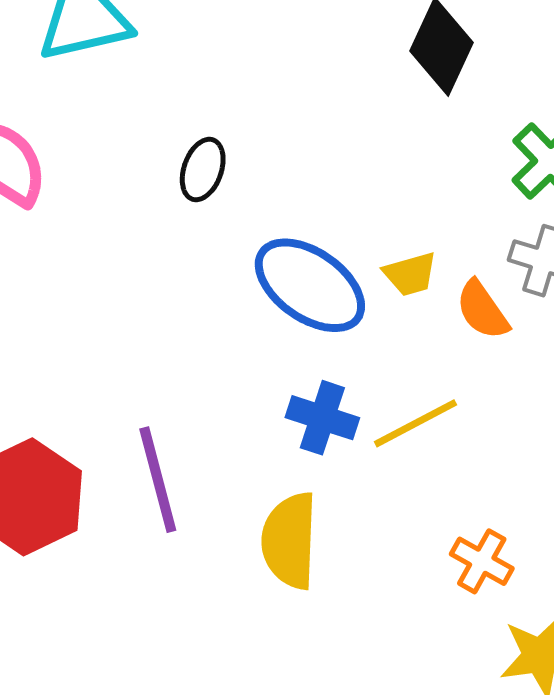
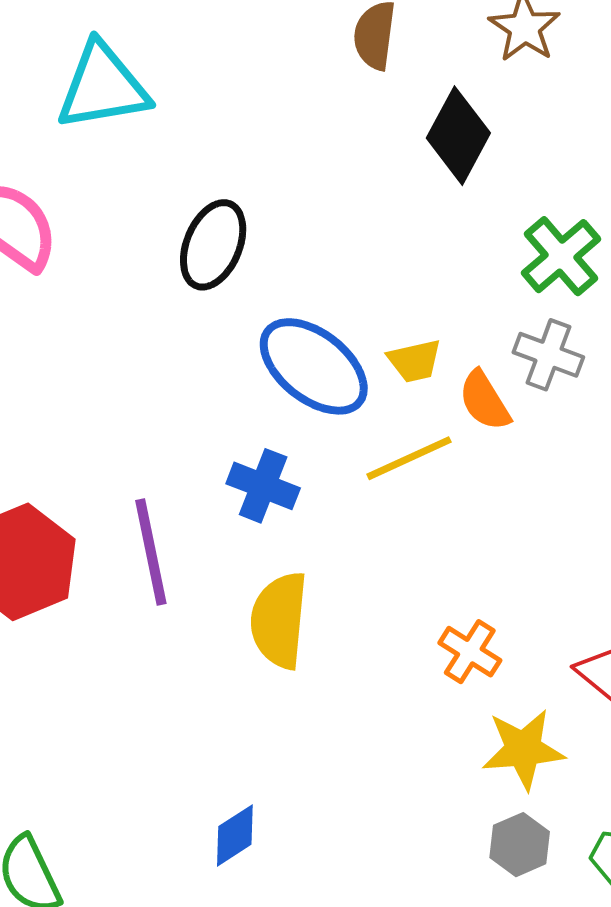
black ellipse: (203, 170) -> (213, 245), size x1.4
blue cross: (322, 418) -> (263, 486), moved
yellow line: (415, 423) -> (409, 458), moved

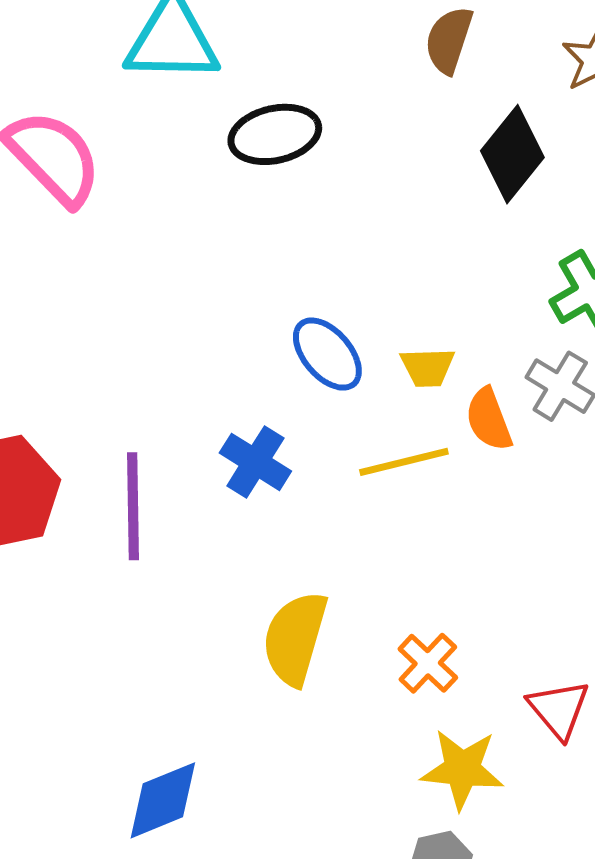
black ellipse: (213, 245) -> (275, 134), moved, turned 44
blue ellipse: (314, 366) -> (327, 354), size x0.7
yellow semicircle: (279, 620) -> (295, 638), moved
blue diamond: (235, 835) -> (163, 800), size x1.4

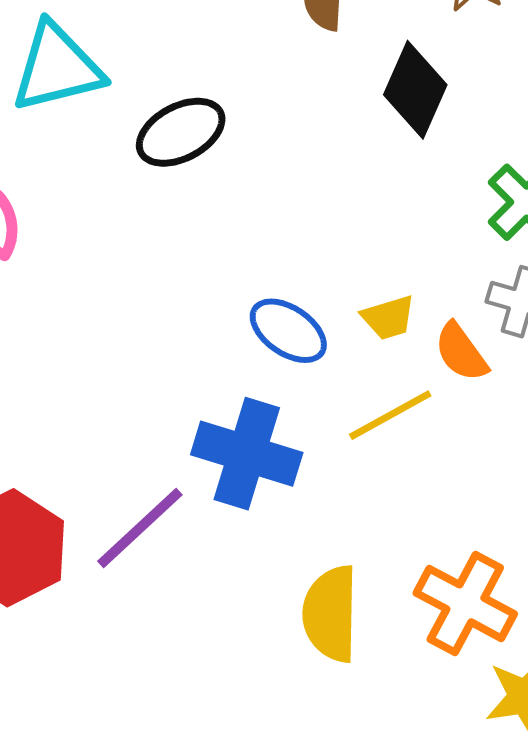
blue cross: (255, 462) -> (247, 454), size x1.5
purple line: (133, 506) -> (140, 528), turned 63
orange cross: (428, 663) -> (465, 603), size x1.6

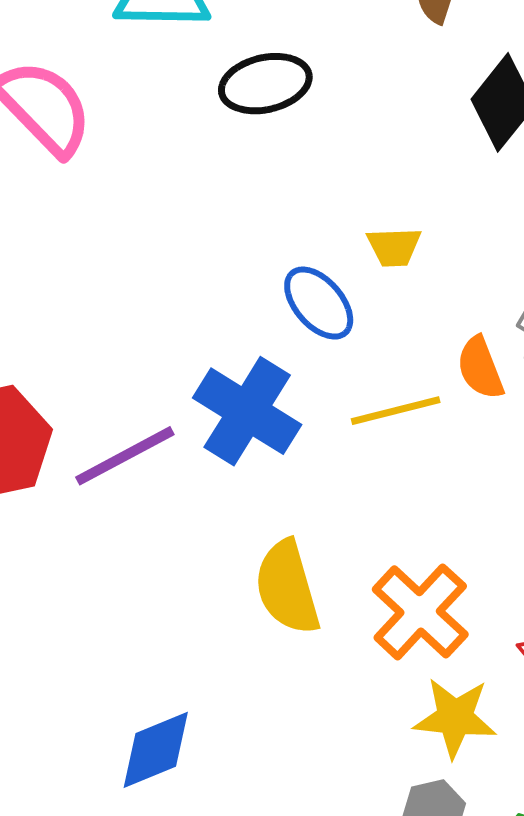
yellow trapezoid: (388, 318) -> (394, 247), moved
yellow semicircle: (331, 614) -> (287, 587), turned -32

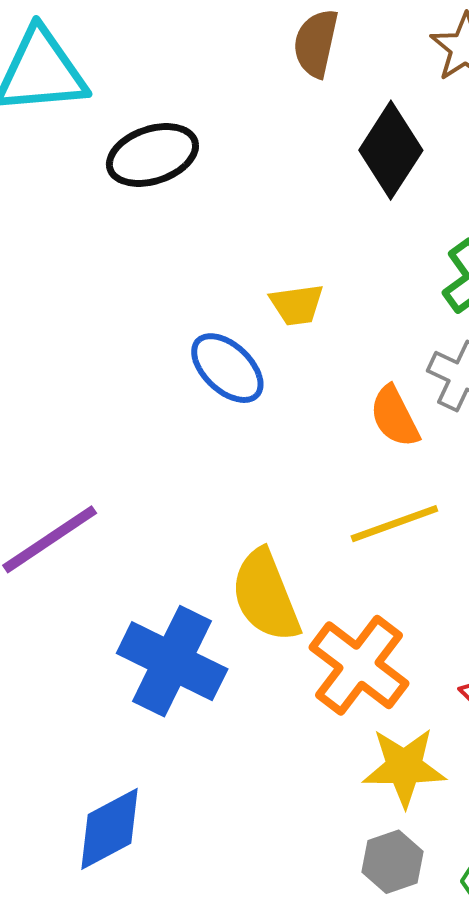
blue cross: (247, 411) -> (172, 661), moved
yellow line: (396, 411) -> (394, 524), moved
yellow semicircle: (287, 587) -> (266, 596), moved

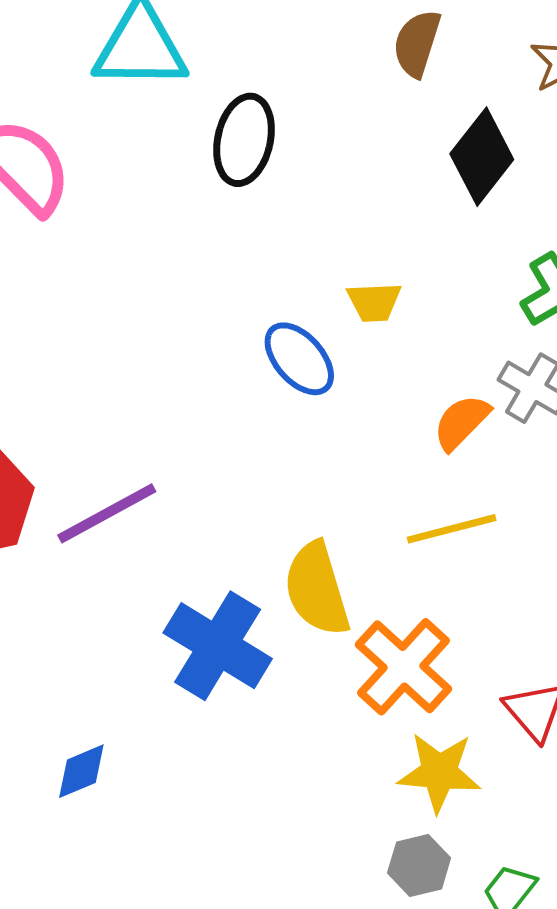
black ellipse: (152, 155) -> (244, 140), turned -64
orange semicircle: (395, 416) -> (461, 422), turned 66
blue diamond: (110, 829) -> (81, 771), moved, size x0.7

